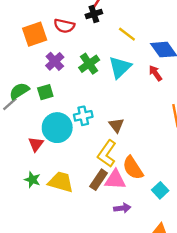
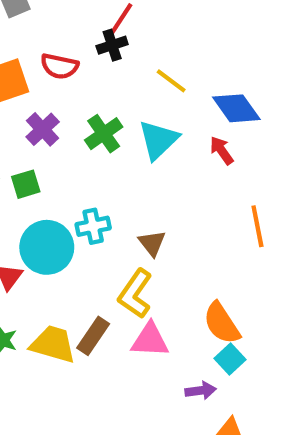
orange semicircle: (133, 168) -> (222, 323), moved
brown rectangle: (99, 180) -> (93, 336), moved
purple arrow: (122, 208) -> (201, 391), moved

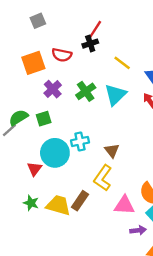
pink triangle: (150, 340) -> (124, 205), moved

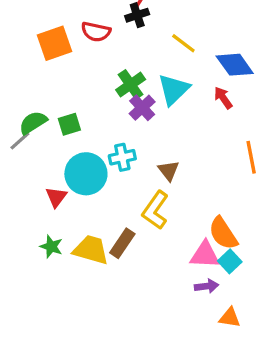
purple cross: (53, 89) -> (142, 108), moved
pink triangle: (124, 205) -> (205, 255), moved

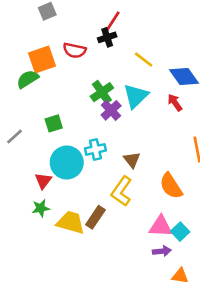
green semicircle: (33, 123) -> (28, 79), moved
orange semicircle: (223, 233) -> (171, 186), moved
green star: (51, 247) -> (41, 208), moved, turned -30

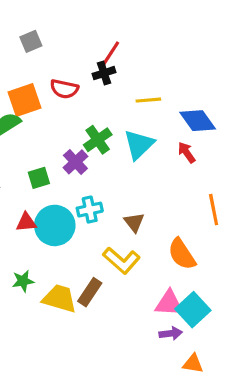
yellow line: (144, 60) -> (148, 100), turned -42
purple cross: (111, 110) -> (75, 162), moved
red triangle: (43, 181) -> (26, 222), moved, turned 48
yellow L-shape: (121, 191) -> (121, 260), turned -84
cyan square: (180, 232) -> (193, 310), size x1.5

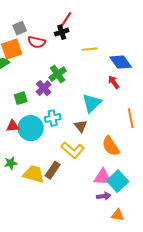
gray square: (31, 41) -> (20, 28), moved
cyan triangle: (139, 144) -> (92, 103), moved

